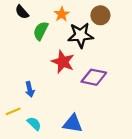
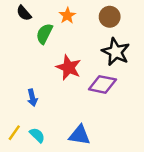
black star: (81, 35) -> (116, 52), moved, turned 30
yellow line: (13, 111) -> (14, 133), moved, turned -32

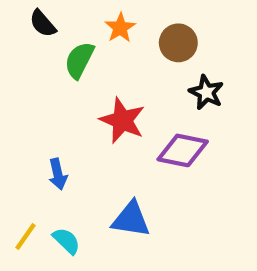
brown circle: (110, 17) -> (178, 43), moved
black star: (116, 52) -> (206, 92), size x0.7
blue triangle: (79, 135) -> (131, 219), moved

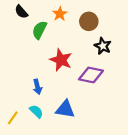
blue arrow: (58, 174) -> (37, 87), moved
cyan semicircle: (66, 241) -> (36, 111), moved

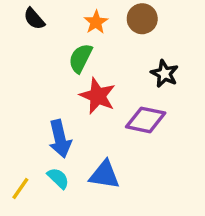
brown circle: (89, 21) -> (142, 19), moved
green semicircle: (40, 30) -> (80, 58), moved
blue arrow: (37, 87) -> (60, 139), size x1.5

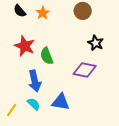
orange star: (96, 22) -> (43, 13), moved
green semicircle: (80, 58) -> (47, 56), moved, turned -48
red star: (98, 96) -> (25, 46), moved

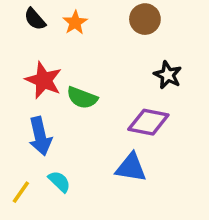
green semicircle: (47, 56) -> (82, 98), turned -48
blue arrow: (35, 81) -> (40, 136), moved
blue triangle: (61, 102) -> (131, 168), moved

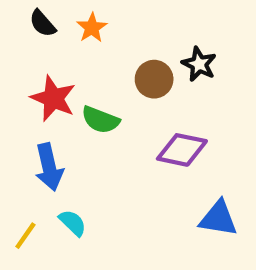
brown circle: (145, 19) -> (154, 79), moved
black star: (168, 75) -> (199, 64), moved
blue triangle: (131, 168) -> (218, 219), moved

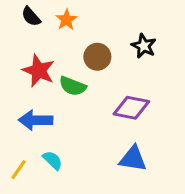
brown circle: (154, 79) -> (97, 57), moved
blue arrow: (49, 167) -> (36, 120), turned 104
blue triangle: (218, 219) -> (133, 159), moved

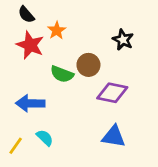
orange star: (66, 20) -> (57, 30), moved
brown circle: (97, 57) -> (88, 65), moved
red star: (39, 71) -> (30, 45), moved

